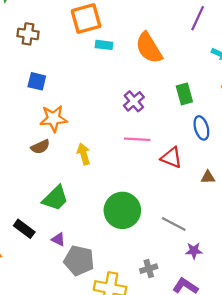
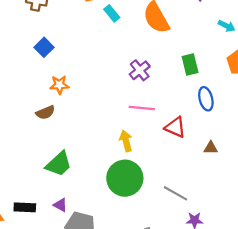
cyan rectangle: (104, 45) -> (112, 13), turned 42
blue square: (37, 81) -> (44, 47), turned 30
orange star: (54, 119) -> (59, 85), size x0.7
yellow arrow: (84, 154) -> (126, 141), moved
black rectangle: (24, 229) -> (25, 207), moved, turned -36

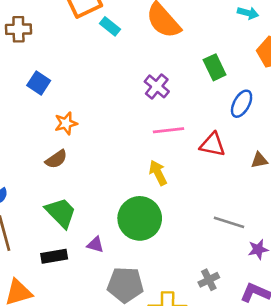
blue ellipse: (206, 99) -> (242, 104), turned 55
green trapezoid: (59, 164) -> (61, 213), moved, turned -80
green circle: (125, 178) -> (140, 218), moved
purple triangle: (60, 205) -> (95, 245), moved
black rectangle: (25, 207) -> (54, 256), moved

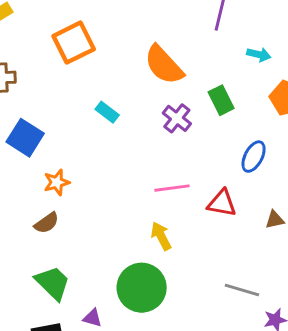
cyan rectangle: (110, 26) -> (107, 112), moved
green rectangle: (215, 67) -> (221, 100), moved
blue square: (39, 83) -> (25, 138), size x1.4
purple cross: (157, 86) -> (177, 118), moved

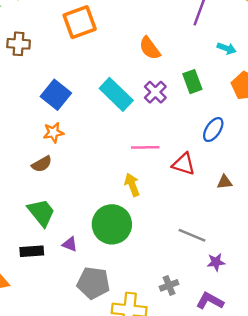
orange semicircle: (164, 65) -> (150, 48), size x0.7
cyan rectangle: (107, 112) -> (116, 94), moved, size x1.8
blue square: (25, 138) -> (56, 95), moved

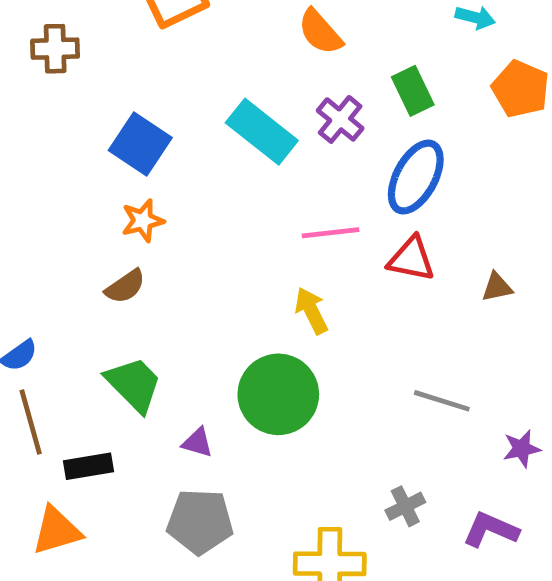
blue ellipse: (213, 130) -> (416, 177), moved, size x1.4
black rectangle: (32, 251) -> (89, 466), moved
purple star: (216, 262) -> (522, 449), moved
gray pentagon: (93, 283) -> (200, 522), moved

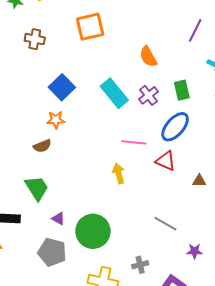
green circle: (278, 394) -> (93, 231), moved

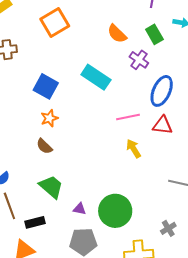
green rectangle: (182, 90) -> (154, 34), moved
purple cross: (149, 95) -> (139, 60), moved
brown semicircle: (42, 146) -> (44, 146), turned 84
yellow arrow: (119, 173) -> (134, 149), moved

